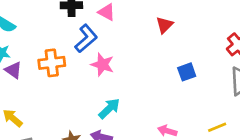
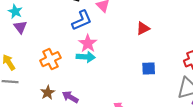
orange cross: (52, 63) -> (50, 59), moved, turned -36
cyan arrow: (109, 108) -> (86, 57), moved, turned 30

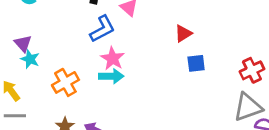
cyan star: (15, 11) -> (30, 59), moved
blue square: (149, 68) -> (196, 63), moved

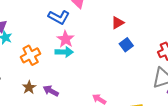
blue L-shape: (102, 29) -> (59, 17), turned 55
blue square: (196, 63) -> (126, 45), turned -32

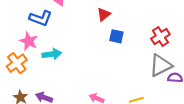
pink star: (66, 39) -> (29, 41), moved
blue square: (126, 45) -> (116, 36), turned -32

